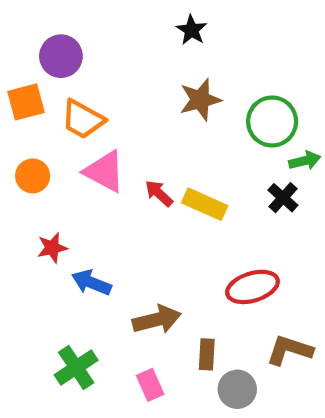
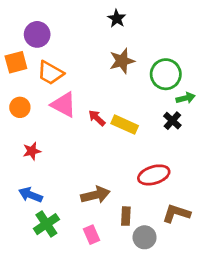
blue arrow: (91, 283) -> (30, 195), moved

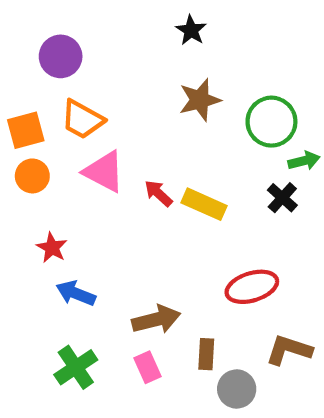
orange square: (16, 62) -> (26, 130), moved
red star: (32, 151) -> (52, 248), turned -30
blue arrow: (30, 195) -> (76, 293), moved
pink rectangle: (91, 235) -> (148, 367), moved

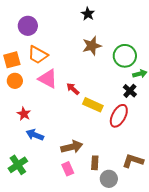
yellow rectangle: (204, 204) -> (93, 105), moved
red ellipse: (252, 287) -> (119, 116), moved, turned -45
green cross: (76, 367) -> (18, 165), moved

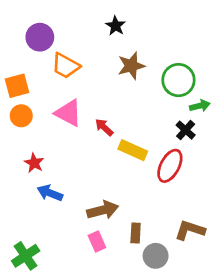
black star: (88, 14) -> (116, 26), moved
orange trapezoid: (38, 55) -> (66, 66), moved
green cross: (18, 165) -> (26, 256), moved

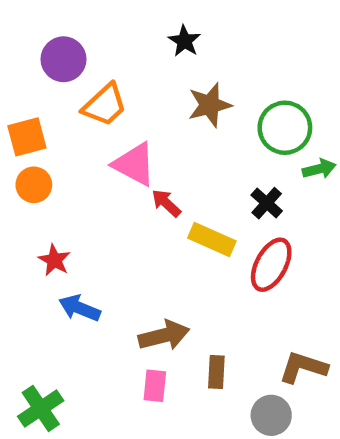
orange trapezoid: (66, 66) -> (105, 105), turned -72
pink triangle: (68, 113) -> (134, 164), moved
black cross: (186, 130) -> (267, 203), moved
pink rectangle: (97, 242) -> (155, 386), turned 30
gray circle: (156, 256) -> (271, 415), moved

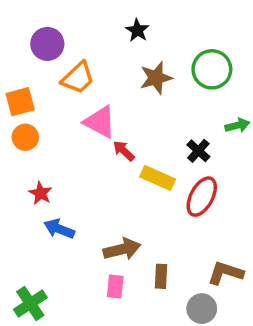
green circle: (285, 128) -> (212, 69), moved

